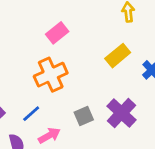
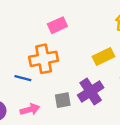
purple cross: (122, 113) -> (91, 91), moved
blue line: (31, 114) -> (23, 78), moved, turned 42

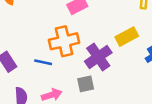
purple cross: (91, 91) -> (98, 57), moved

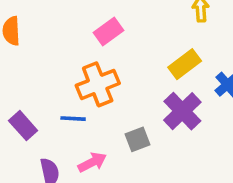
purple cross: (98, 57) -> (182, 111), moved

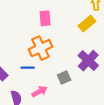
pink rectangle: (109, 31) -> (45, 18), turned -56
yellow rectangle: (185, 64) -> (87, 23), moved

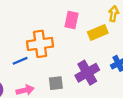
pink rectangle: (45, 18) -> (72, 20), moved
blue line: (28, 68) -> (20, 61), turned -40

